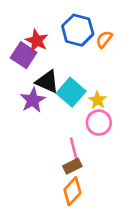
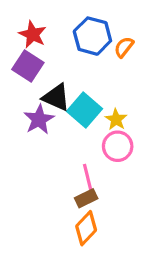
red star: (37, 41) -> (33, 34), moved

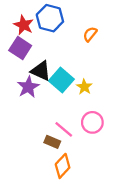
blue hexagon: (92, 36) -> (50, 18), moved
pink circle: (118, 146) -> (92, 122), moved
pink line: (88, 178) -> (64, 129), turned -36
brown rectangle: (86, 198) -> (52, 142), moved, turned 49

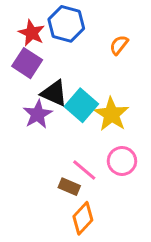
yellow star: (84, 87) -> (111, 114), size x1.6

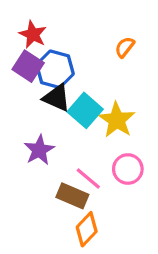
blue hexagon: (66, 24) -> (55, 69), moved
purple star: (38, 114) -> (39, 150), moved
brown rectangle: (69, 187) -> (72, 196), size x1.4

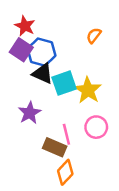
cyan square: (85, 110) -> (64, 83), turned 30
pink line: (88, 179) -> (66, 134), turned 36

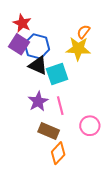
yellow star: (88, 90) -> (78, 49), moved, turned -30
purple star: (30, 113) -> (38, 101), moved
pink circle: (96, 127) -> (90, 126), moved
pink line: (66, 134) -> (60, 106), moved

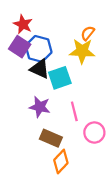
purple star: (38, 101) -> (40, 107), turned -30
pink line: (60, 106) -> (74, 111), moved

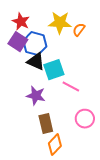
yellow star: (82, 51) -> (60, 23), moved
pink line: (74, 111) -> (71, 87), moved, turned -48
brown rectangle: (51, 138) -> (46, 124), turned 54

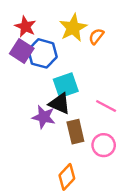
yellow star: (60, 23) -> (73, 28), turned -30
black triangle: (36, 62) -> (60, 104), moved
pink line: (71, 87) -> (106, 106), moved
brown rectangle: (46, 124) -> (75, 132), moved

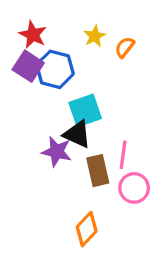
yellow star: (73, 28) -> (95, 36), size x0.6
pink line: (106, 106) -> (123, 155), moved, turned 70

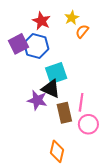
red star: (33, 35) -> (41, 21), moved
yellow star: (95, 36) -> (72, 18), moved
purple square: (28, 66) -> (18, 44), turned 30
orange diamond: (87, 229) -> (57, 151), turned -30

